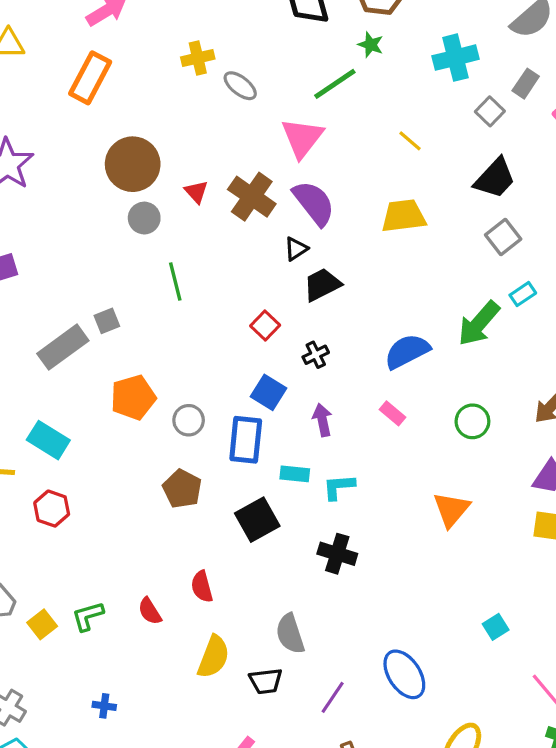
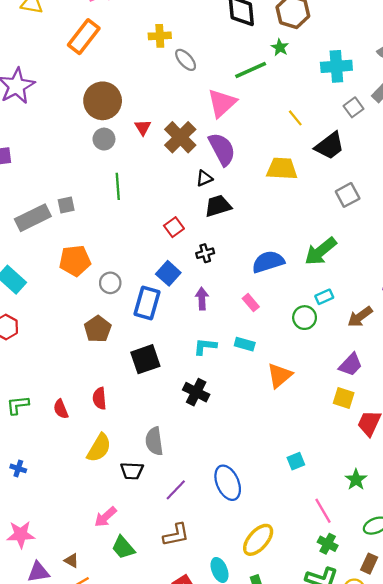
black trapezoid: (495, 178) -> (330, 146), moved
cyan rectangle: (523, 294) -> (324, 297), moved
cyan rectangle: (295, 474) -> (245, 344), moved

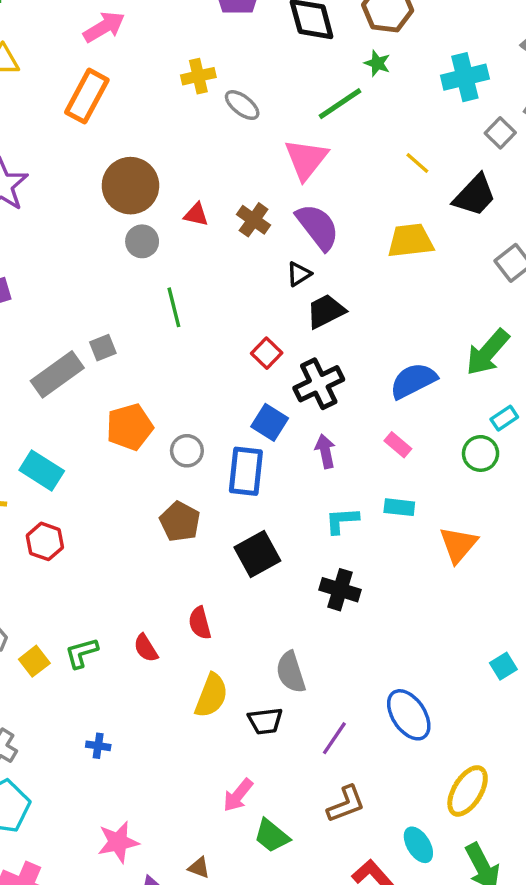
red triangle: (143, 127) -> (196, 215), turned -36
brown cross: (180, 137) -> (254, 220), size x0.7
black cross: (205, 253) -> (319, 384), size x1.8

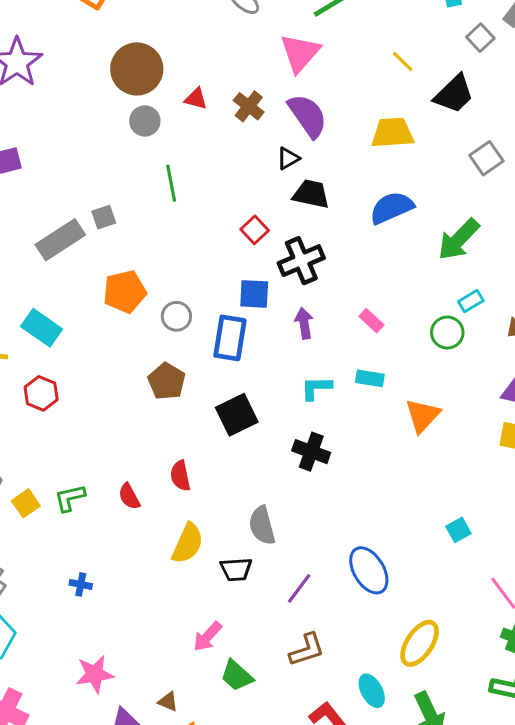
black trapezoid: (326, 311) -> (311, 194), turned 36
blue semicircle: (413, 381) -> (392, 208), moved
blue square: (270, 422) -> (254, 294), turned -32

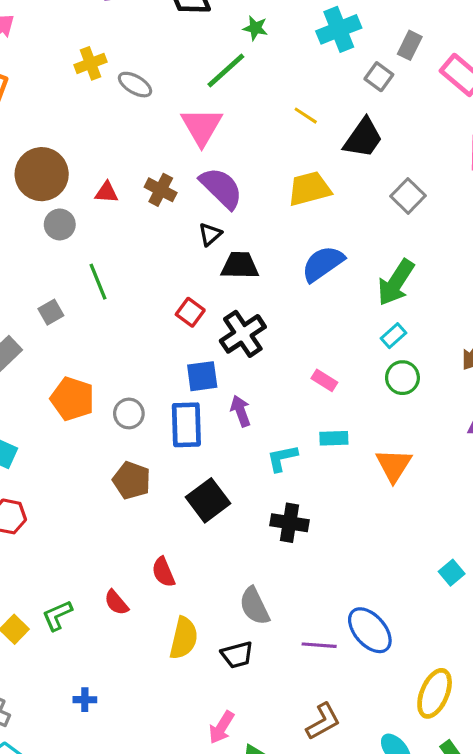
gray square: (104, 217) -> (51, 312), moved
orange pentagon: (125, 292) -> (72, 399), turned -30
cyan rectangle: (471, 301) -> (394, 336), moved
purple arrow: (304, 323) -> (241, 411), moved
purple line: (299, 588) -> (319, 645), moved, turned 68

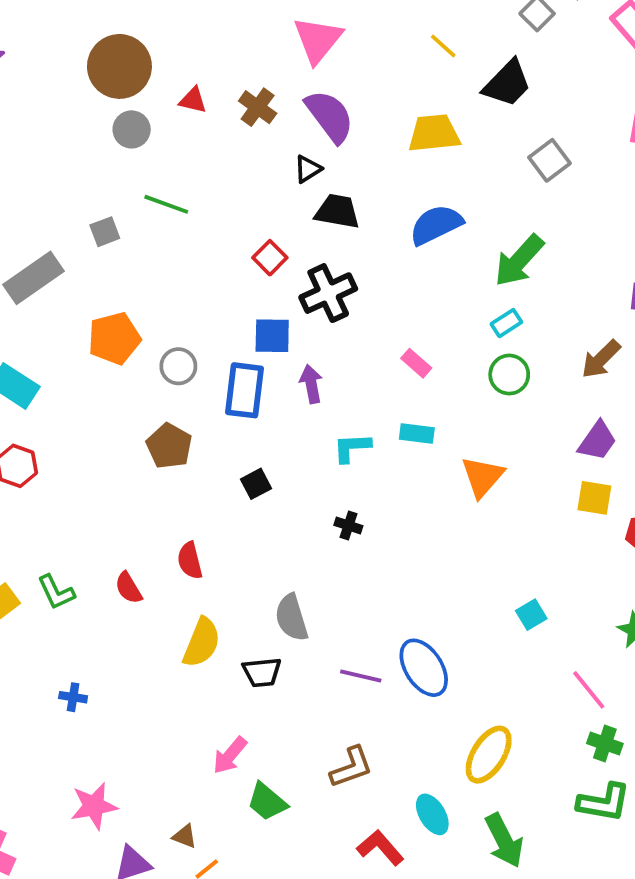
green line: (98, 282) -> (166, 204), turned -57
orange pentagon: (72, 399) -> (114, 338), turned 30
black square: (208, 500) -> (256, 484), size x0.6
black cross: (289, 523) -> (348, 526), size x0.6
green L-shape: (57, 615) -> (56, 592), turned -100

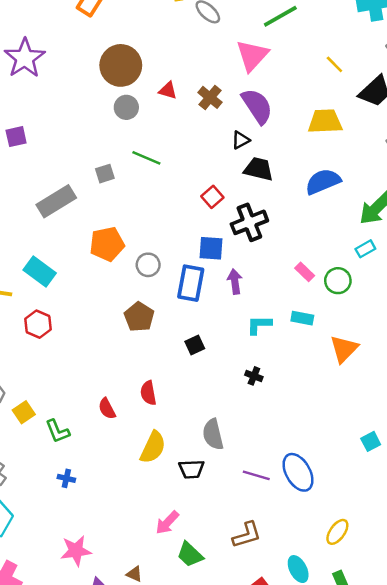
green circle: (509, 375) -> (338, 281), moved
green L-shape: (56, 592) -> (57, 431), moved
yellow ellipse: (489, 755) -> (337, 532), size x0.7

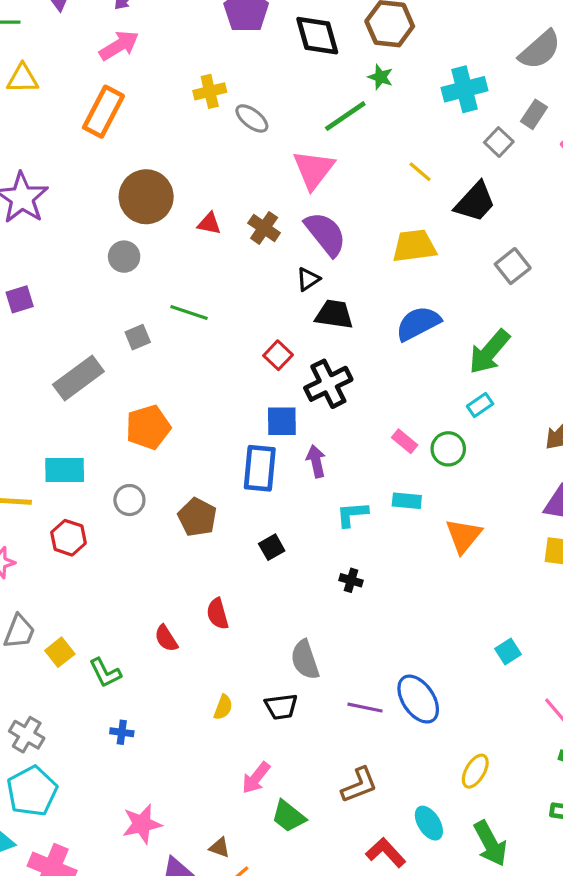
gray circle: (126, 107) -> (124, 257), moved
gray circle: (148, 265) -> (129, 500), moved
cyan rectangle: (40, 272) -> (65, 470), turned -32
yellow semicircle: (153, 447) -> (223, 707), moved, size x0.6

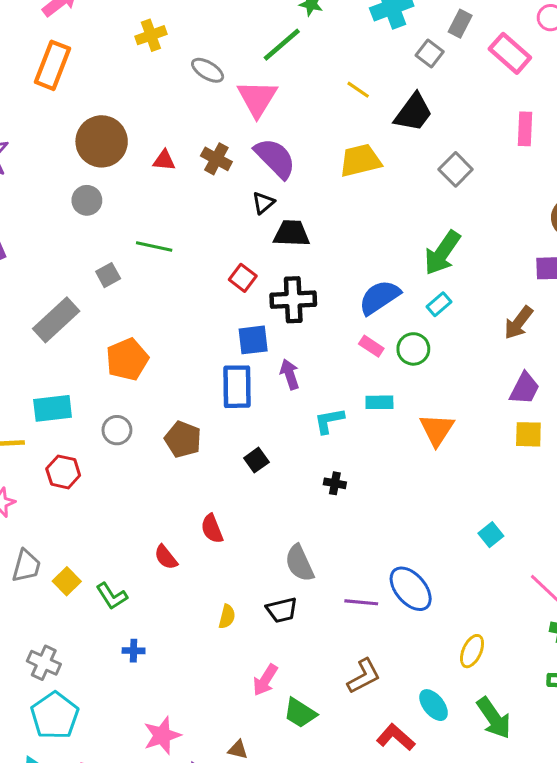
gray ellipse: (252, 118) -> (208, 70), moved
blue semicircle: (418, 323) -> (379, 297), moved
black cross: (328, 384) -> (293, 300), turned 30

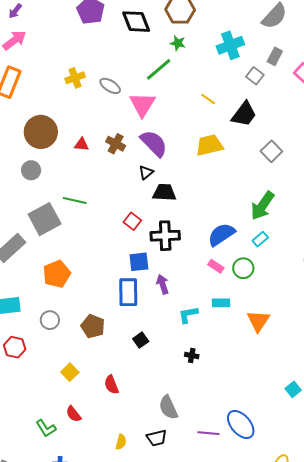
yellow cross: (151, 35) -> (75, 78), moved
gray square: (108, 275) -> (45, 219), size x2.0
red semicircle: (166, 557) -> (73, 414), moved
yellow square: (67, 581) -> (70, 372), moved

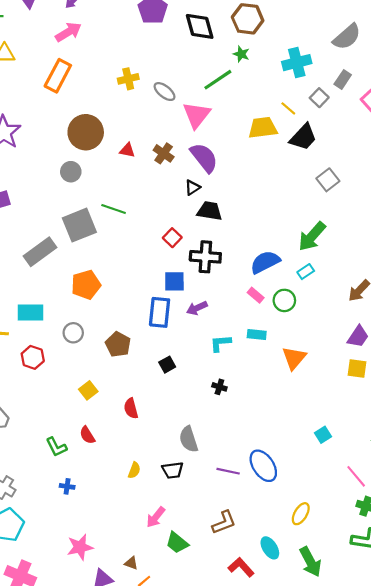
yellow line: (208, 99) -> (288, 108), moved
yellow trapezoid: (209, 145) -> (263, 128), moved
purple arrow: (163, 284) -> (197, 308), turned -102

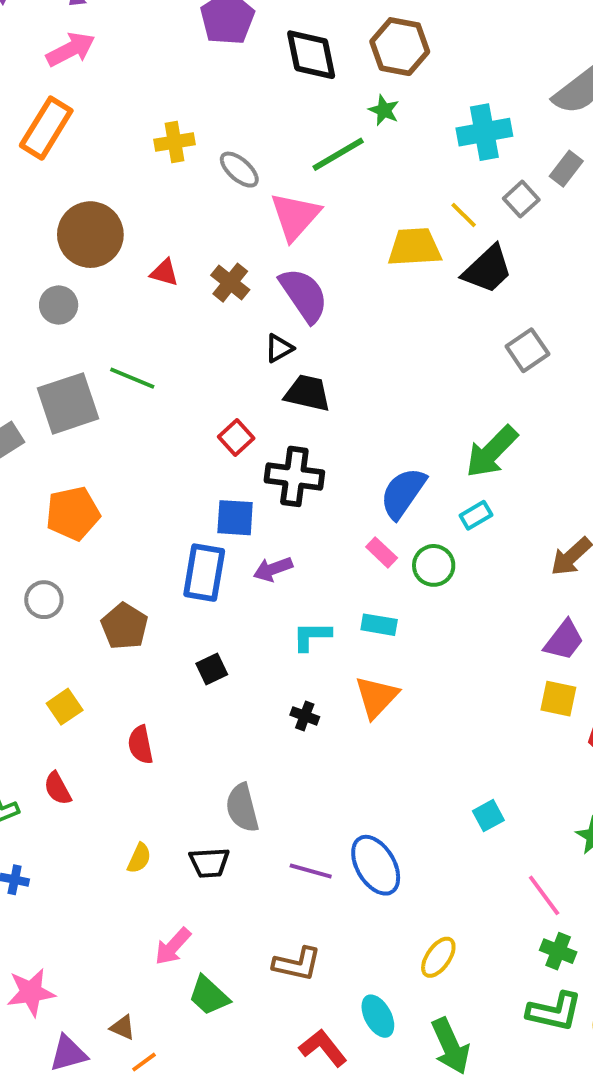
blue semicircle: (265, 262) -> (403, 493), turned -32
orange triangle: (294, 358) -> (376, 697), moved
brown L-shape: (224, 522) -> (297, 964), turned 30

